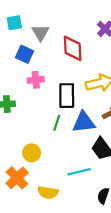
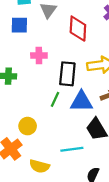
blue square: (24, 54) -> (19, 25), moved, turned -30

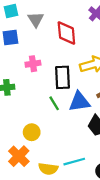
green line: (55, 99) -> (54, 103), turned -48
cyan line: (72, 149) -> (74, 162), moved

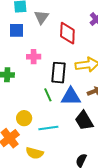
cyan line: (74, 162) -> (48, 128), moved

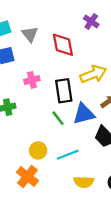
yellow semicircle: (35, 153) -> (84, 182), moved

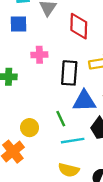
green line: (58, 118) -> (61, 119), moved
cyan line: (68, 155) -> (73, 141), moved

